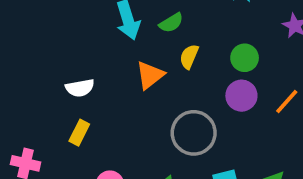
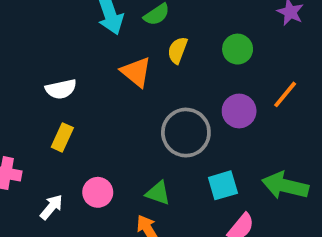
orange triangle: (150, 75) -> (136, 72), turned -40
purple circle: (241, 96) -> (239, 111), moved

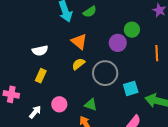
yellow semicircle: (178, 50) -> (78, 64), moved, turned 32
orange line: (285, 94) -> (157, 53), turned -42
purple circle: (239, 111) -> (118, 43), moved
cyan square: (223, 185) -> (131, 88), moved

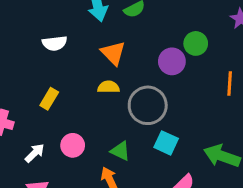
white semicircle: (40, 51) -> (55, 43), moved
yellow semicircle: (78, 64) -> (109, 87), turned 32
cyan square: (131, 88) -> (166, 143), moved, turned 35

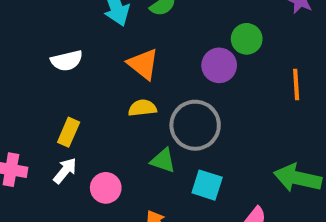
cyan square: (166, 143) -> (207, 185), moved
green triangle: (120, 151) -> (163, 160), moved
white arrow: (35, 153) -> (65, 171), moved

